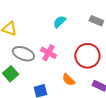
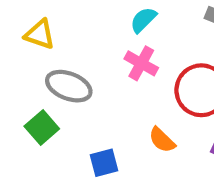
pink cross: (48, 53) -> (141, 63), moved

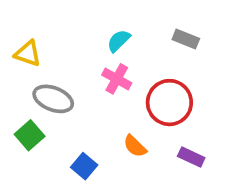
blue square: (104, 163) -> (84, 166), turned -35

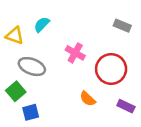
cyan semicircle: (119, 41) -> (42, 24), moved
blue square: (84, 166) -> (31, 112), moved, turned 35

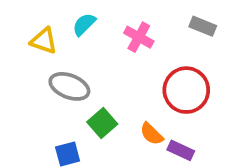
pink cross: (75, 53) -> (139, 37), moved
green square: (16, 91) -> (102, 123), moved
purple rectangle: (126, 106) -> (181, 150), moved

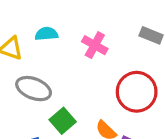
cyan semicircle: (84, 24) -> (46, 34), turned 40

